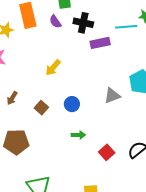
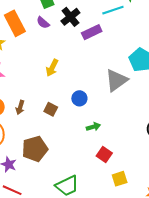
black cross: (83, 23) -> (70, 17), turned -36
gray triangle: (112, 96) -> (116, 80), size x1.4
red square: (107, 152) -> (104, 155), moved

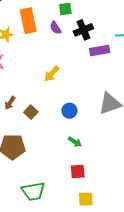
brown square: (51, 109) -> (31, 112), moved
green arrow: (93, 127) -> (75, 142), turned 32
red square: (104, 155) -> (78, 172), turned 35

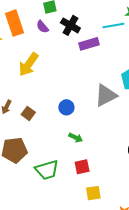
black cross: (83, 30) -> (70, 25), turned -30
yellow arrow: (52, 74) -> (29, 64), moved, size x1.4
green trapezoid: (33, 191) -> (47, 170), moved

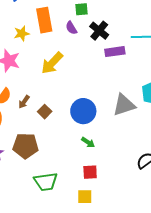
blue circle: (66, 107) -> (83, 111), size x1.6
green trapezoid: (47, 170) -> (46, 182), moved
yellow square: (93, 193) -> (85, 197), moved

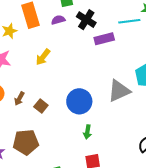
purple semicircle: (71, 28) -> (58, 20), turned 112
yellow arrow: (52, 63) -> (43, 57), size x0.7
green arrow: (88, 142) -> (87, 132), turned 72

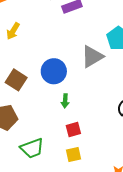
brown square: (41, 106) -> (16, 80), size x1.5

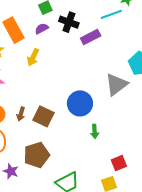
yellow arrow: (13, 31) -> (33, 57), moved
red square: (73, 129) -> (119, 163), moved

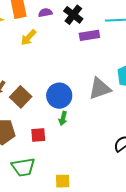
green arrow: (95, 131) -> (63, 118), moved
red square: (119, 163) -> (38, 135), moved

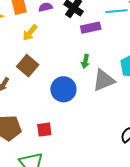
brown square: (21, 97) -> (28, 66), moved
green arrow: (63, 118) -> (85, 61), moved

